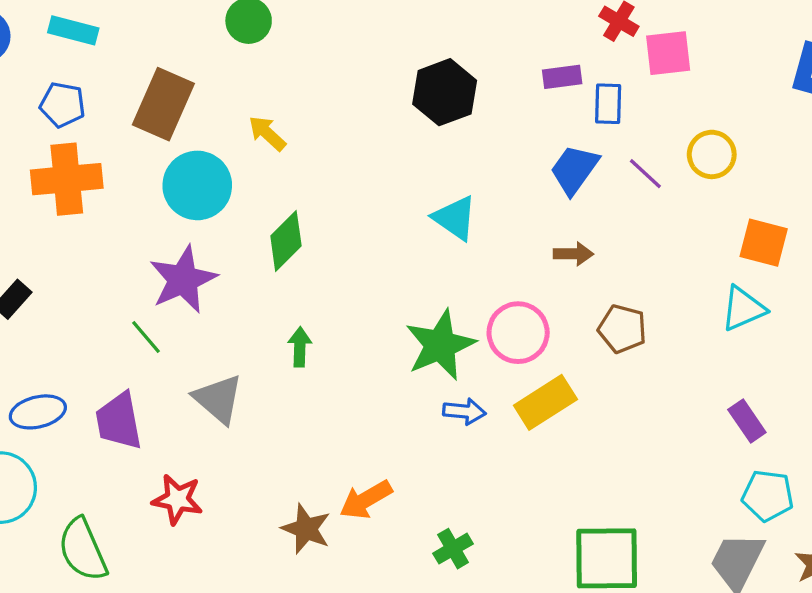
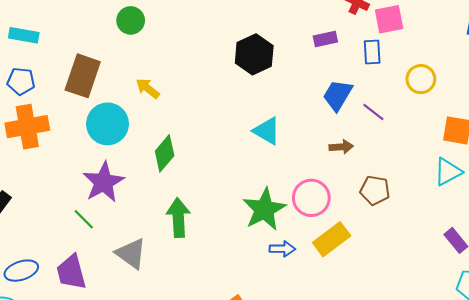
blue rectangle: (608, 104) -> (372, 52), moved
purple line: (645, 174) -> (373, 112), moved
green arrow: (300, 347) -> (178, 218), size x1.6

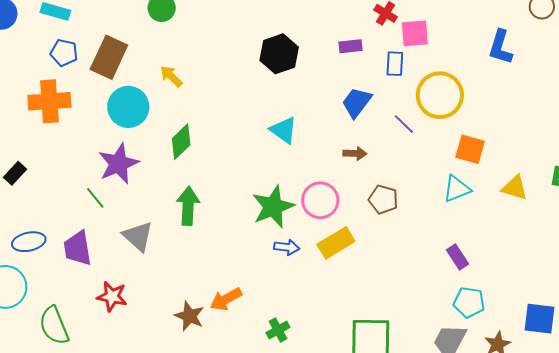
yellow circle: (421, 79) -> (440, 95), size x1.6
blue pentagon: (21, 81) -> (64, 53), moved
purple line: (373, 112) -> (404, 124), moved

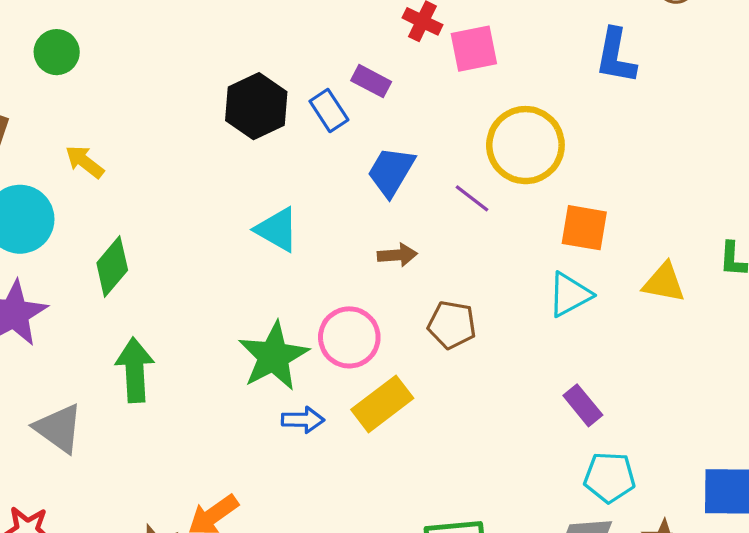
purple rectangle: (350, 46) -> (371, 81), turned 40
blue rectangle: (395, 64) -> (329, 111), moved, turned -30

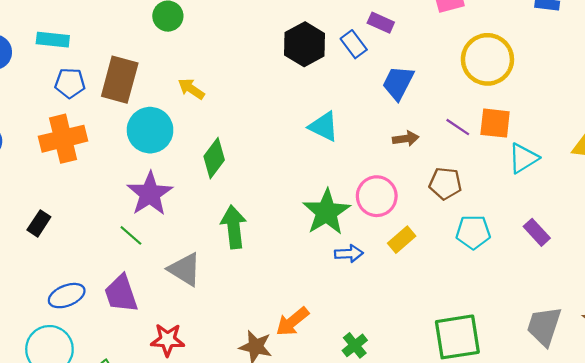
purple line: (472, 198) -> (458, 127), moved
orange square: (584, 228) -> (495, 123), moved
yellow rectangle: (382, 404) -> (402, 240), size x0.7
cyan pentagon: (610, 477) -> (473, 232), moved

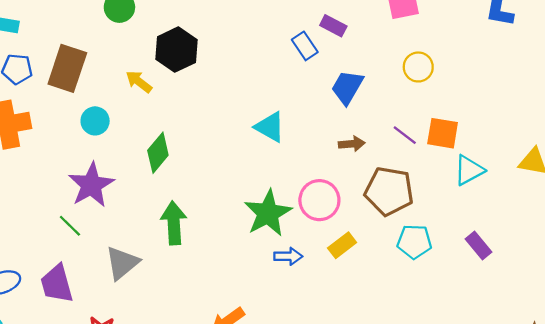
black hexagon: (305, 44) -> (176, 50), moved
yellow circle: (487, 59) -> (418, 67), moved, size x0.6
cyan circle: (150, 130) -> (95, 121), size x0.6
brown pentagon: (445, 183) -> (389, 191), size x1.5
gray triangle: (185, 269) -> (122, 263), turned 45

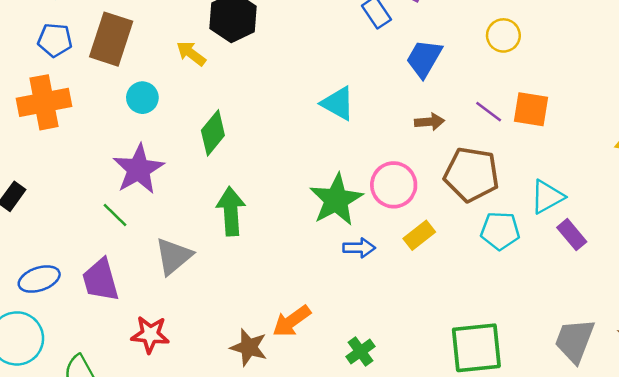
cyan triangle: (469, 170) -> (547, 197), moved

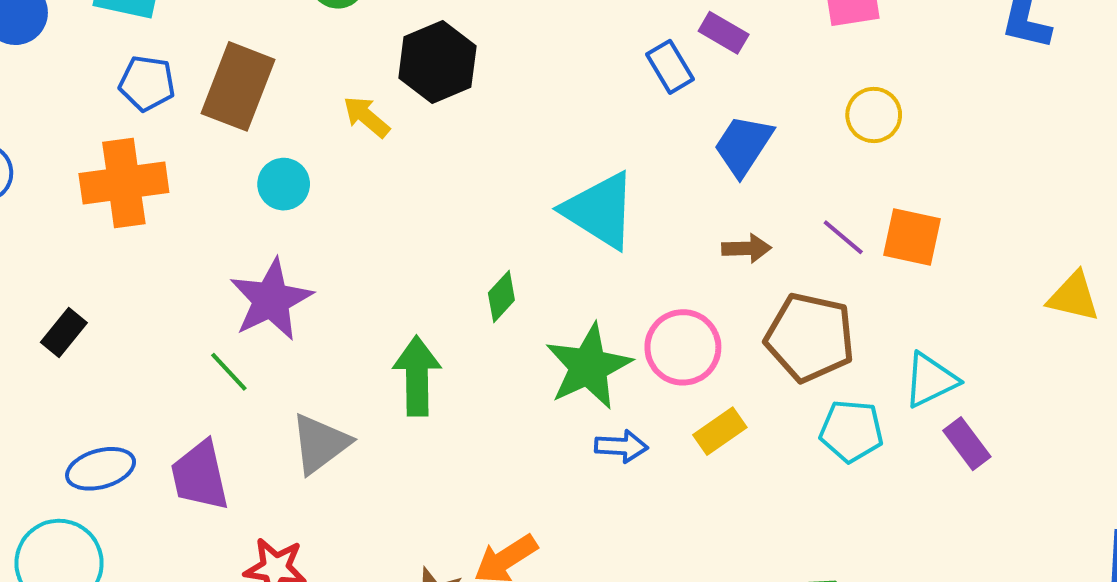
cyan triangle: (338, 103) -> (600, 211), size x1.4
green diamond: (213, 133) -> (501, 296), moved, size x0.7

